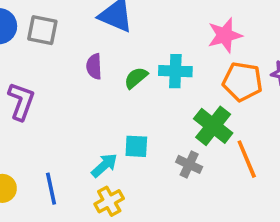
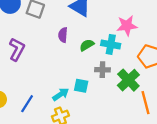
pink star: (225, 35) -> (127, 26), moved
gray cross: (189, 164) -> (102, 70), moved, turned -32
blue line: (51, 189) -> (27, 104), turned 36

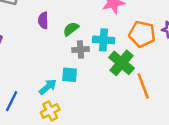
cyan cross: (111, 44) -> (103, 40), moved
gray cross: (102, 70) -> (81, 49), moved

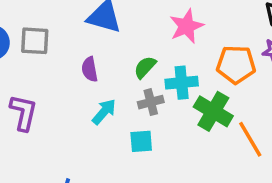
green semicircle: (71, 29) -> (145, 67), moved
cyan arrow: (48, 87) -> (104, 112), moved

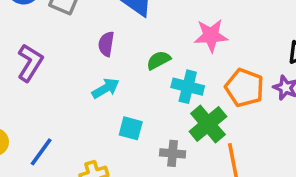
gray cross: (151, 102) -> (173, 153), moved

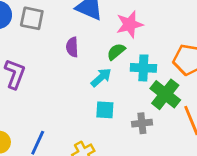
pink star: (211, 36) -> (130, 24), moved
cyan arrow: (106, 88) -> (101, 77), moved

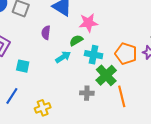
cyan square: (105, 110) -> (23, 66), moved

